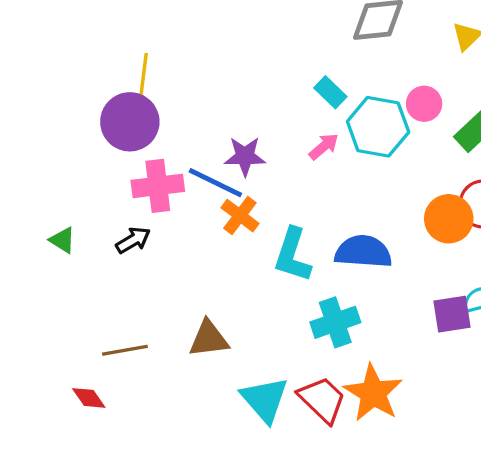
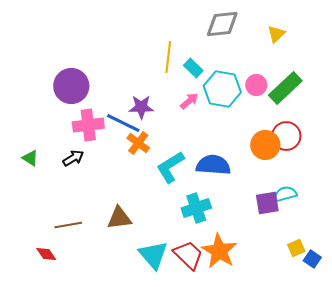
yellow line: (143, 79) -> (168, 57), moved
pink circle: (424, 104) -> (256, 85), moved
cyan L-shape: (293, 255) -> (170, 167), turned 40

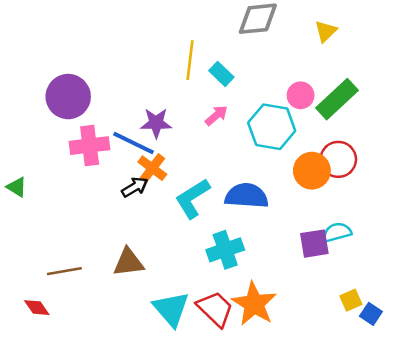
cyan hexagon: (222, 89) -> (272, 127), moved
black arrow: (73, 158) -> (135, 187), moved

